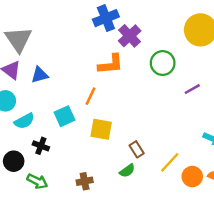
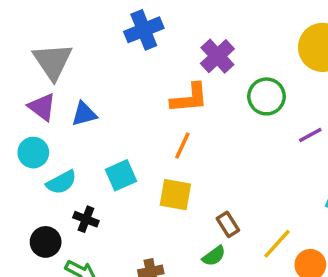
blue cross: (106, 18) -> (144, 30), moved
orange line: (91, 96) -> (182, 146), moved

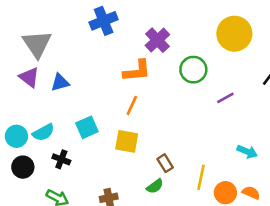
cyan circle: (33, 153) -> (16, 136), moved
black circle: (46, 242) -> (23, 167), moved
yellow line: (277, 244) -> (201, 177), turned -30

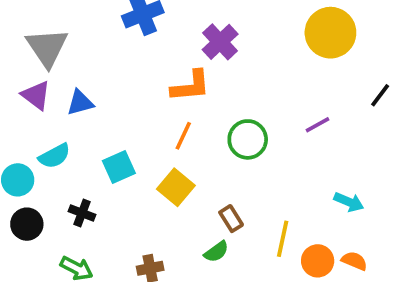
green circle: (193, 70) -> (248, 139), moved
cyan semicircle: (43, 132) -> (54, 156), moved
yellow square: (127, 141) -> (176, 187), turned 30

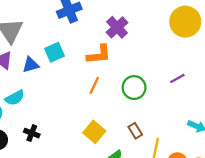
cyan square: (119, 167) -> (55, 52), moved
yellow square: (176, 187) -> (94, 132), moved
brown rectangle: (231, 219) -> (135, 131), moved

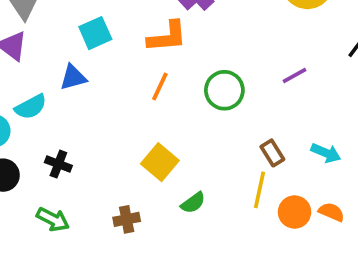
blue triangle: (31, 65) -> (73, 77), moved
brown rectangle: (135, 131) -> (272, 153), moved

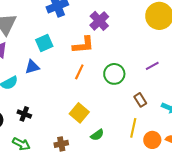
brown rectangle: (272, 153) -> (140, 100), moved

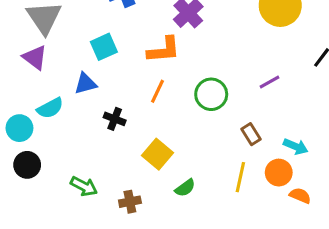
black cross: (24, 114) -> (115, 119), moved
orange circle: (152, 140) -> (279, 173), moved
green arrow: (21, 144) -> (84, 186), moved

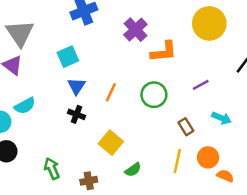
orange L-shape: (164, 50) -> (164, 52), moved
blue triangle: (85, 84) -> (76, 86), moved, turned -42
cyan arrow: (296, 146) -> (222, 118), moved
green arrow: (84, 186) -> (52, 168), turned -140

